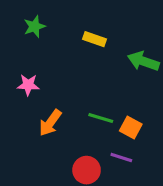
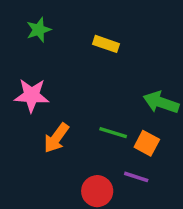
green arrow: (143, 61) -> (161, 102), moved
pink star: (28, 85) -> (32, 95), size x1.4

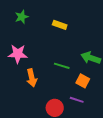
green line: (113, 133) -> (62, 66), moved
orange arrow: (56, 138) -> (32, 78), turned -48

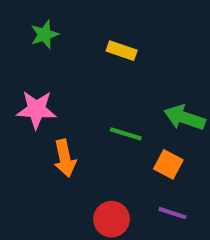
purple line: (77, 100) -> (172, 213), moved

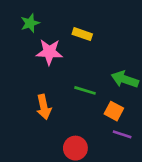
pink star: (36, 110) -> (49, 52), moved
purple line: (172, 213) -> (122, 134), moved

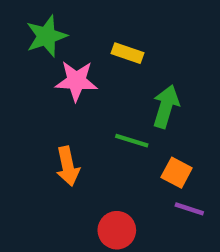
green star: (30, 23) -> (46, 36), size x1.4
green arrow: (125, 79) -> (166, 106), moved, turned 88

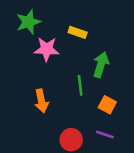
green line: (132, 141) -> (80, 85), turned 66
purple line: (189, 209) -> (105, 135), moved

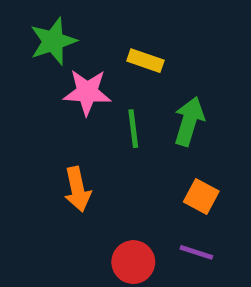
green line: (80, 85) -> (133, 129), moved

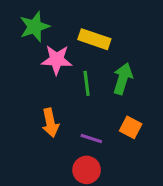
yellow rectangle: (145, 61) -> (94, 39), size x1.4
purple line: (196, 252) -> (91, 138), moved

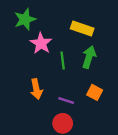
yellow rectangle: (94, 39) -> (82, 28), moved
pink star: (57, 60) -> (41, 43), turned 30

